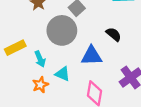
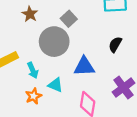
black semicircle: (114, 34) -> (115, 44), moved, turned -98

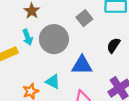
gray square: (69, 19) -> (84, 18), moved
cyan arrow: (33, 70) -> (28, 37), moved

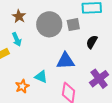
gray square: (84, 18) -> (73, 25), moved, turned 32
gray circle: (54, 39) -> (49, 24), moved

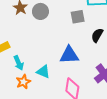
gray circle: (49, 24) -> (40, 11), moved, size x0.6
cyan arrow: (17, 39) -> (19, 63), moved

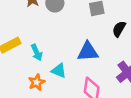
cyan arrow: (19, 63) -> (37, 52), moved

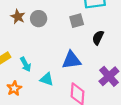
orange star: (37, 82) -> (14, 88), moved

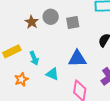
brown star: (18, 17) -> (32, 22), moved
gray square: (77, 21) -> (73, 22), moved

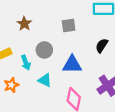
gray circle: (51, 17) -> (44, 50), moved

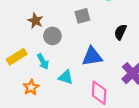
gray circle: (44, 50) -> (52, 36), moved

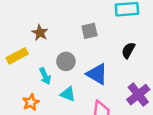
gray circle: (52, 36) -> (66, 61), moved
blue triangle: (92, 56) -> (97, 74), turned 35
yellow rectangle: (17, 57) -> (17, 56), moved

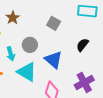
gray square: (90, 31) -> (54, 23), turned 32
cyan triangle: (68, 94) -> (27, 72), size x1.5

